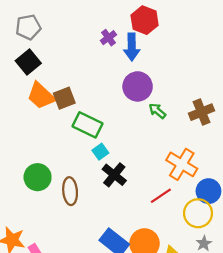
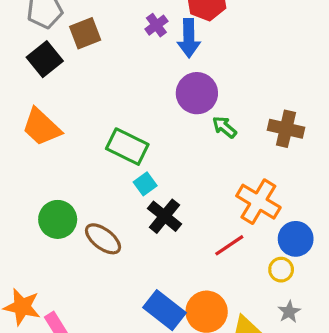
orange trapezoid: (41, 96) -> (41, 127), moved
brown square: (64, 98) -> (85, 33), moved
brown cross: (201, 112) -> (286, 129), turned 35
brown ellipse: (70, 191) -> (103, 239), turned -48
yellow circle: (198, 213) -> (281, 270), size x0.6

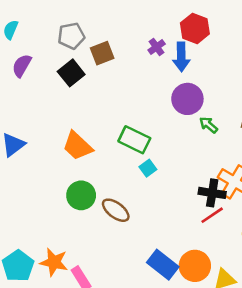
orange trapezoid: (41, 127) -> (77, 146), moved
black cross: (165, 216) -> (212, 193), moved, turned -30

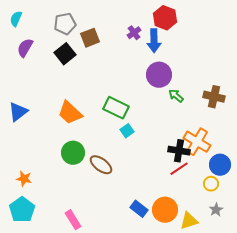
orange star: (54, 262) -> (24, 179), moved, size x0.7
blue rectangle: (163, 265) -> (139, 209), size x0.7

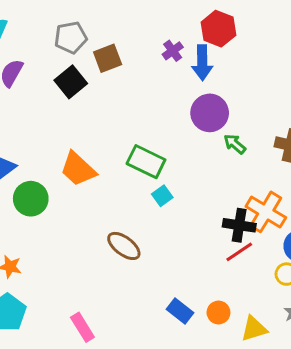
green circle: (73, 153) -> (31, 199), moved
orange circle: (165, 210) -> (218, 312), size x0.6

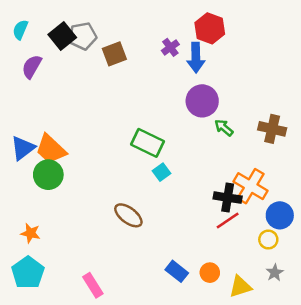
black square: (71, 82) -> (62, 36), moved
orange trapezoid: (78, 169) -> (51, 149), moved

